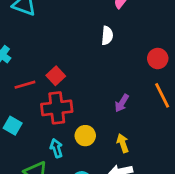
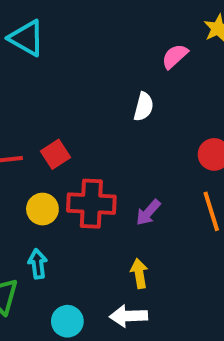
red cross: (57, 108) -> (91, 204), moved
yellow circle: (85, 136) -> (42, 209), moved

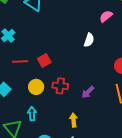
red cross: (91, 204) -> (60, 86), size x0.7
yellow arrow: (139, 273) -> (74, 120), moved

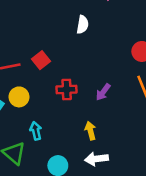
white semicircle: (89, 40) -> (83, 25), moved
yellow circle: (36, 87) -> (19, 97), moved

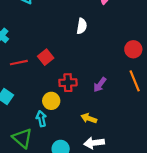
yellow circle: (19, 97) -> (51, 101), moved
yellow arrow: (90, 131) -> (89, 118), turned -56

